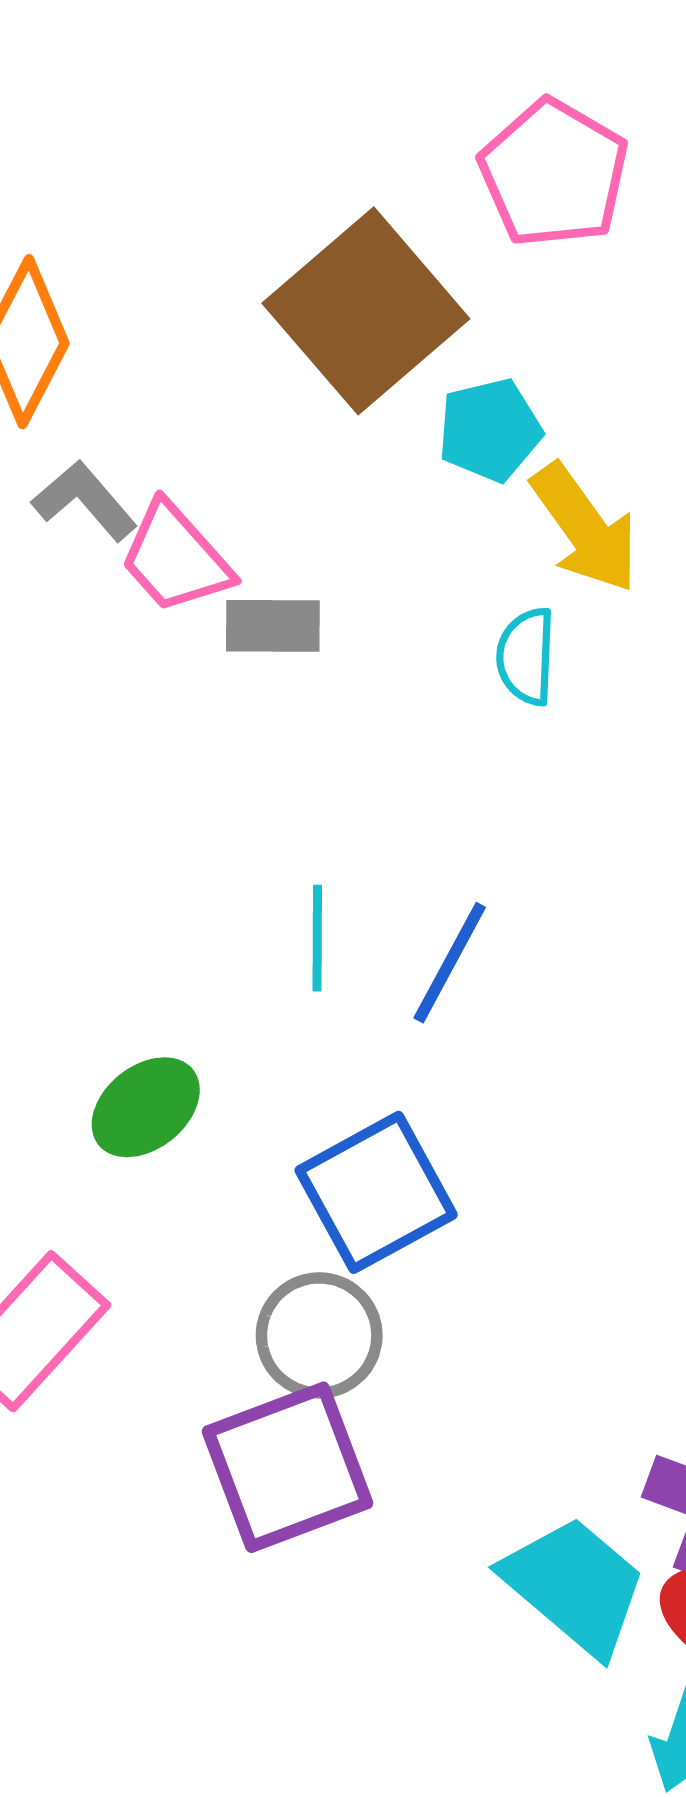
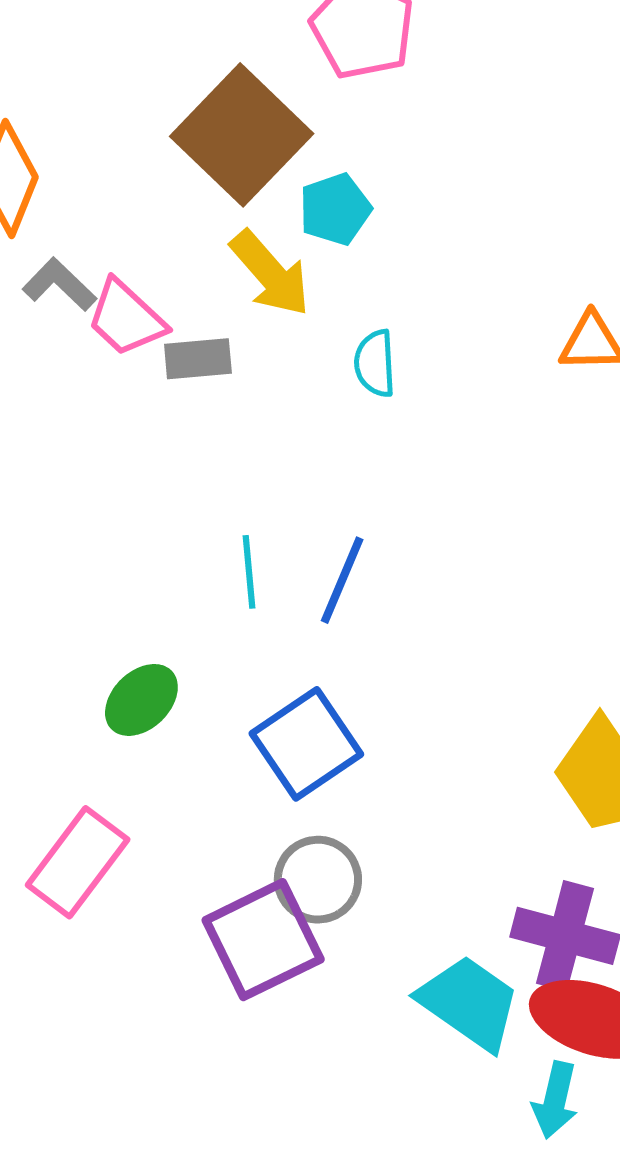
yellow arrow: (585, 528) -> (270, 273), moved
gray circle: (319, 1335) -> (318, 880), moved

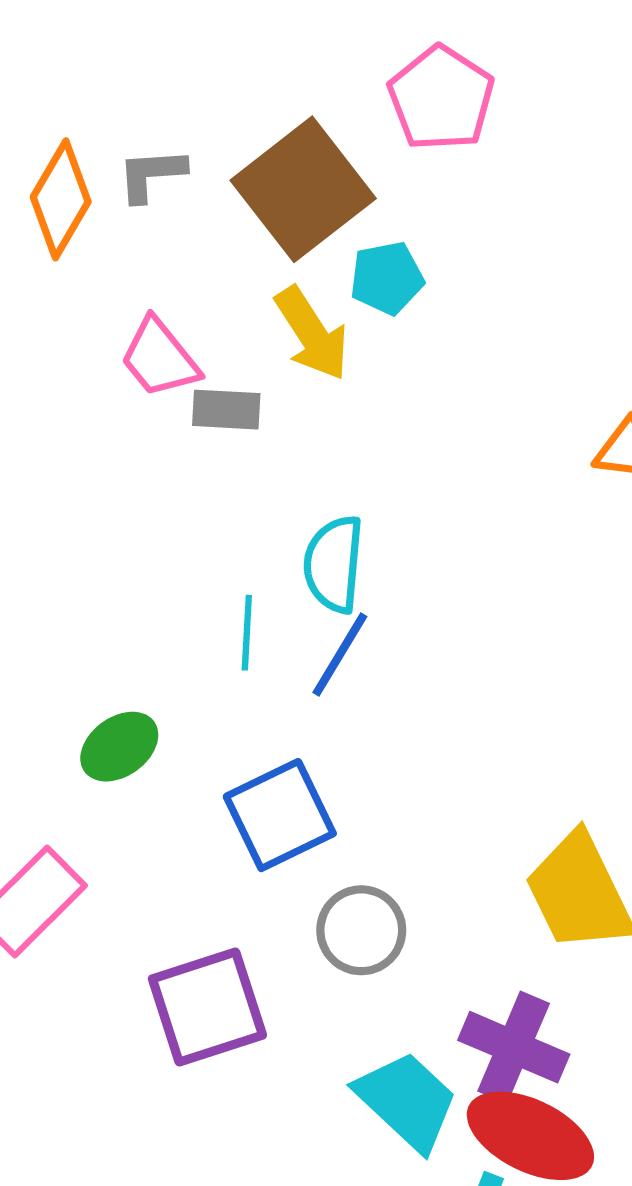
gray L-shape: (59, 284) -> (151, 175), moved, turned -56
cyan semicircle: (375, 363) -> (334, 564), moved, size x1.4
gray circle: (318, 880) -> (361, 930), moved

